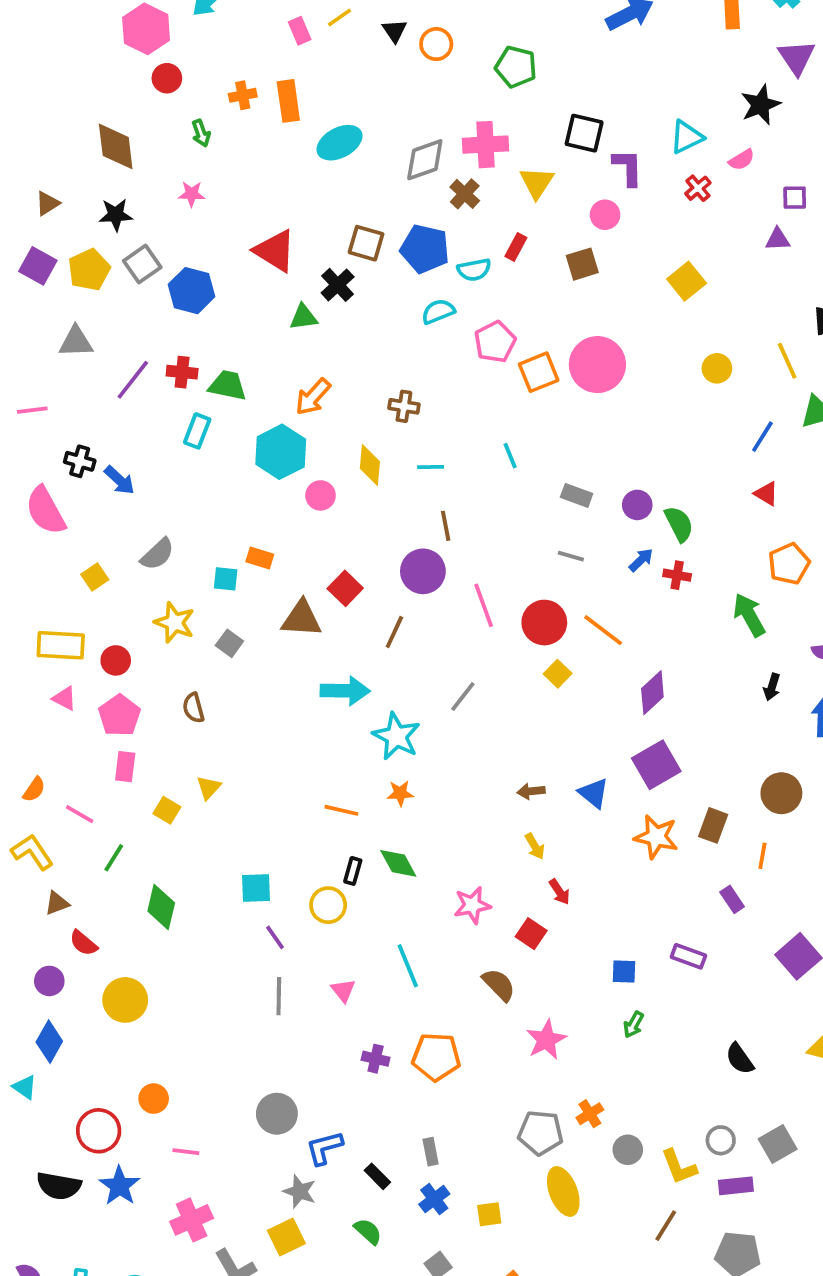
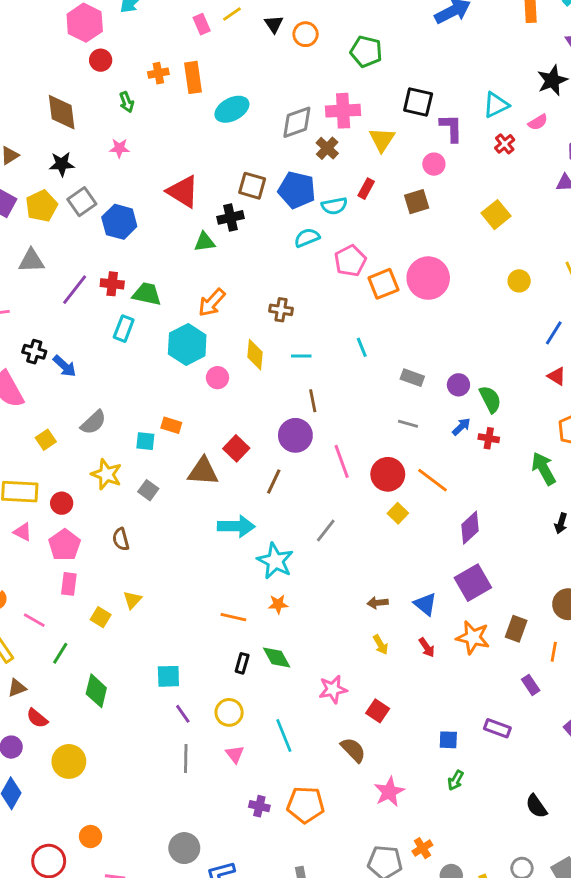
black cross: (338, 285) -> (230, 217), turned 30
red arrow: (559, 892) -> (427, 647), moved
yellow circle: (328, 905) -> (229, 712), moved

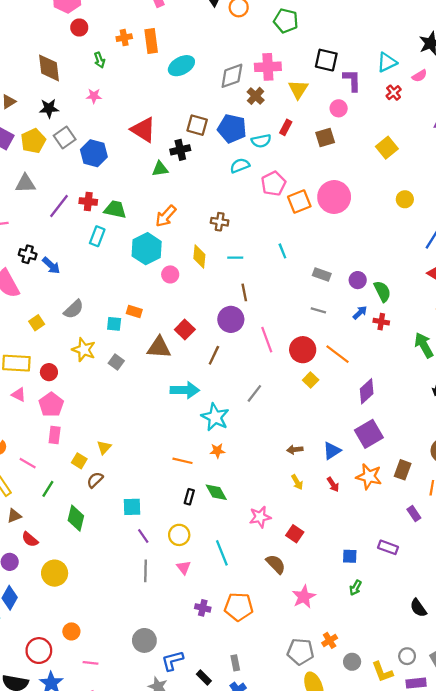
brown semicircle: (121, 539) -> (95, 480), moved, turned 60
blue triangle: (425, 604) -> (332, 451), turned 48

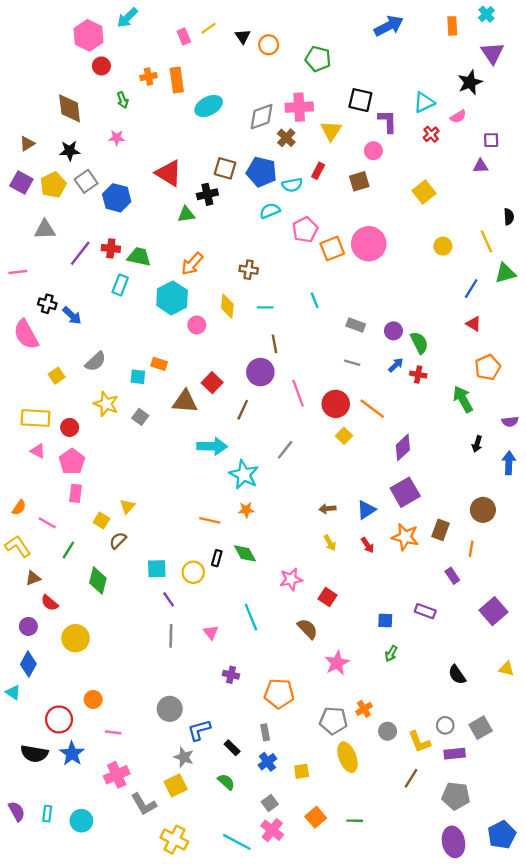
yellow circle: (179, 535) -> (193, 572), moved
orange pentagon: (239, 607) -> (279, 694), moved

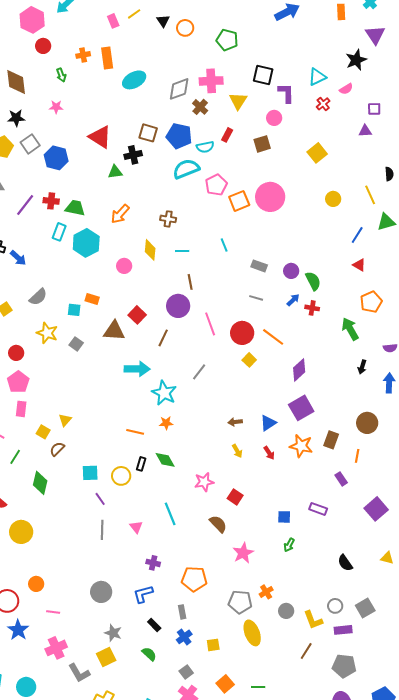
cyan semicircle: (270, 211) -> (186, 169), size x1.5
cyan hexagon: (172, 298) -> (86, 243), moved
blue L-shape: (199, 730) -> (143, 594), moved

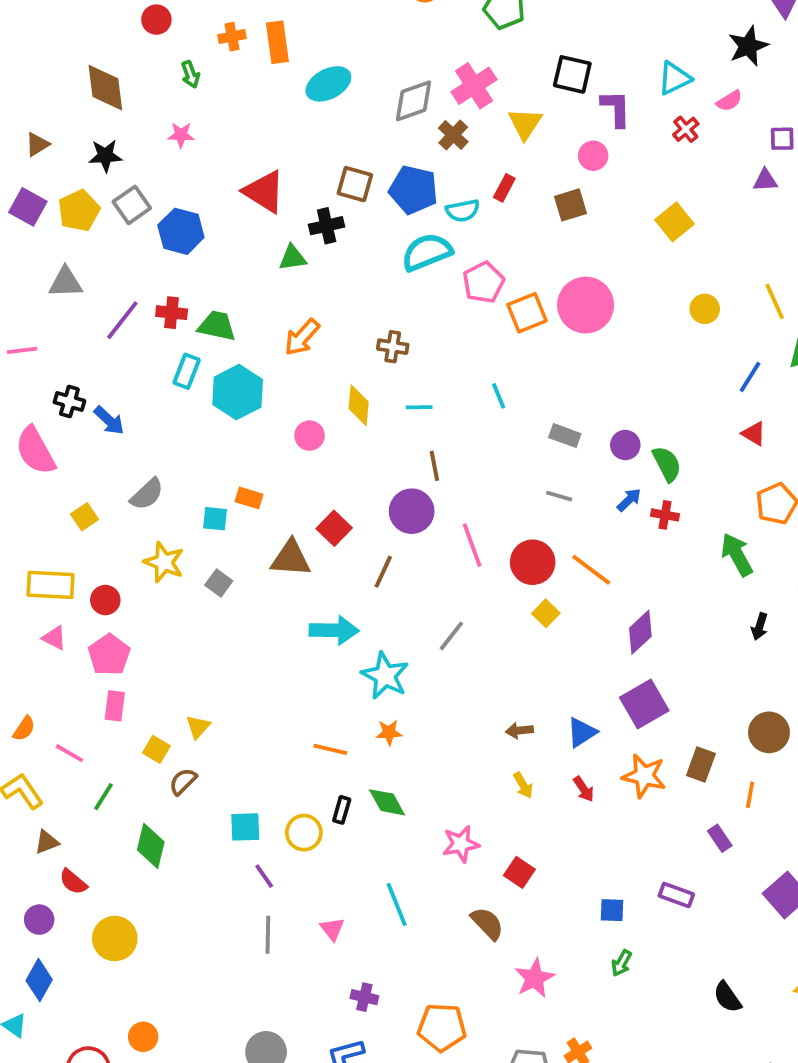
pink cross: (211, 81) -> (474, 86), turned -30

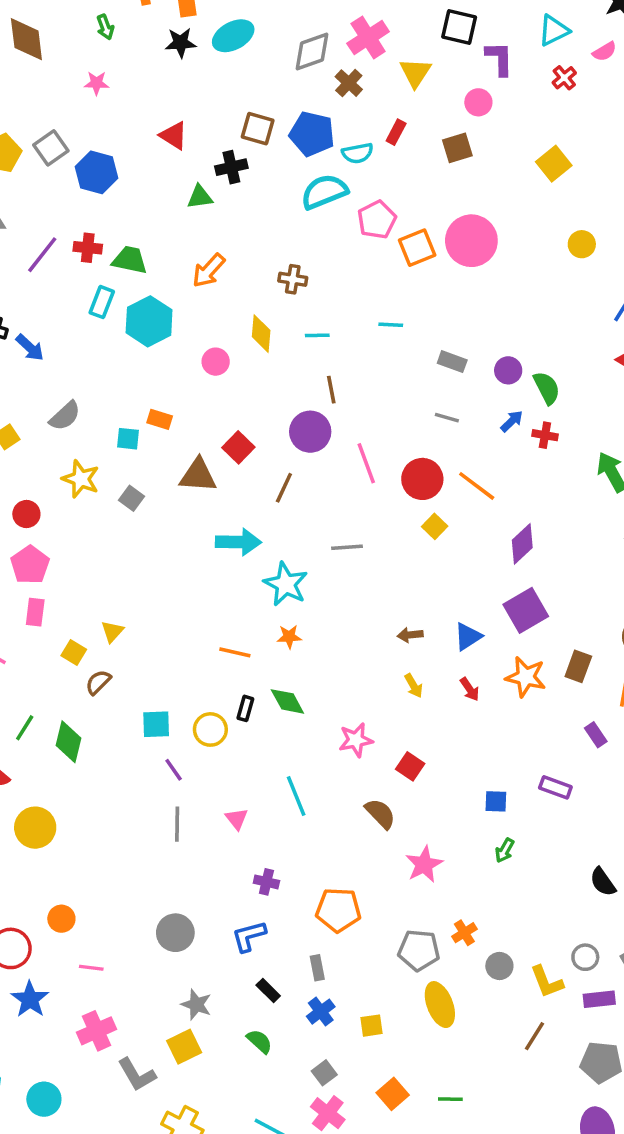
black star: (105, 156) -> (181, 43), moved
red triangle: (264, 192) -> (174, 136), size x0.7
cyan line: (499, 396) -> (391, 325), turned -65
gray line: (451, 636) -> (347, 547), turned 48
green line: (103, 797) -> (25, 728), moved

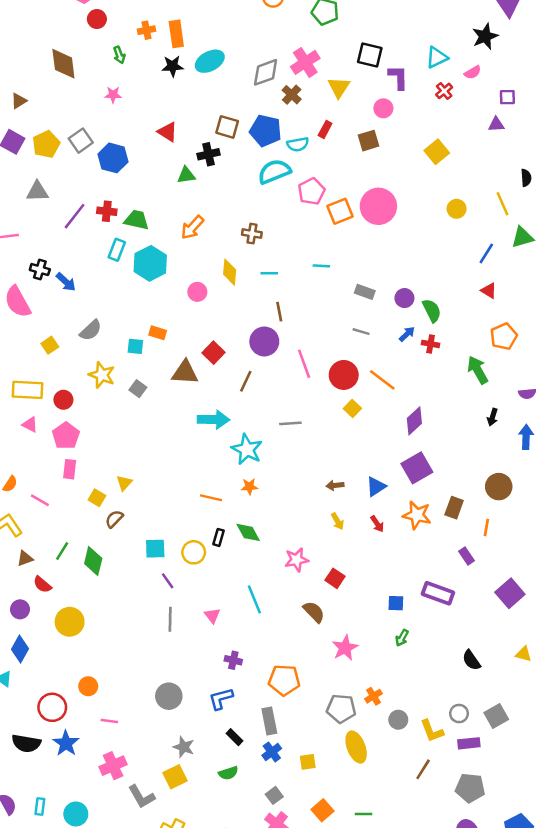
purple rectangle: (555, 787) -> (438, 593), size x1.4
gray rectangle: (317, 968) -> (269, 721), size x1.5
green semicircle: (259, 1041) -> (228, 773), turned 120

